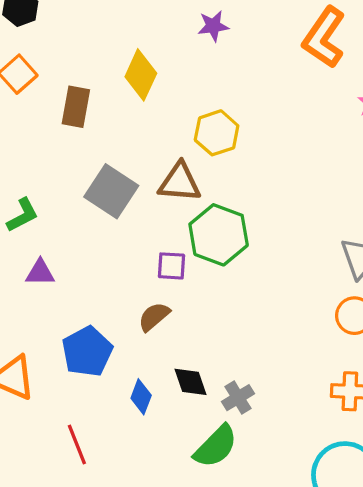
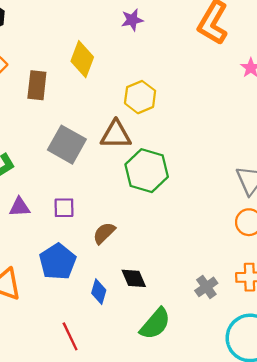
purple square: (171, 266) -> (64, 208), moved
gray cross: (238, 398) -> (206, 287), moved
red line: (77, 445) -> (70, 336), moved

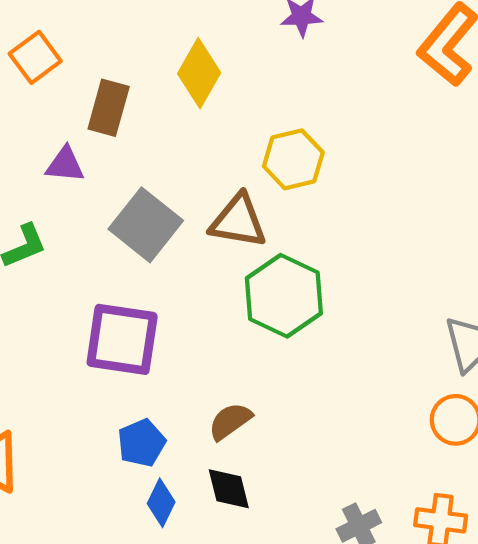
purple triangle: (20, 207) -> (65, 165), moved
purple square: (64, 208) -> (122, 339), size x1.8
brown semicircle: (104, 233) -> (230, 421), moved
blue pentagon: (58, 262) -> (142, 443), moved, size x0.7

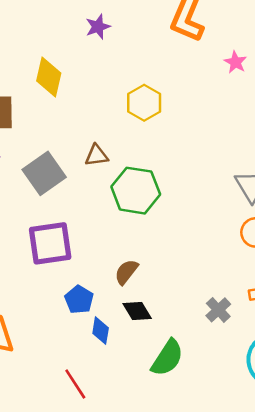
yellow hexagon: (293, 159) -> (144, 103), moved
brown triangle: (238, 221) -> (97, 155), size x0.7
gray square: (146, 225) -> (44, 173), turned 33

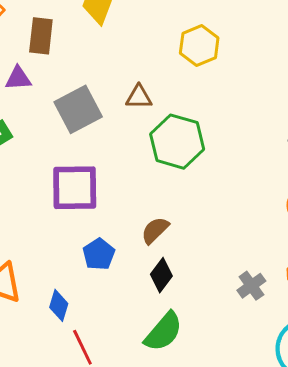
black diamond: (137, 311) -> (161, 275), turned 60
blue diamond: (101, 331) -> (59, 305), moved
green semicircle: (167, 358) -> (163, 332), moved

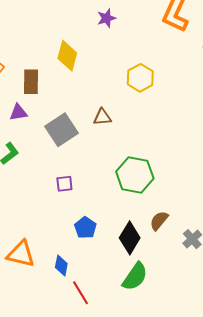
green hexagon: (177, 142) -> (135, 175), moved
purple square: (75, 188) -> (64, 184), size x0.5
brown semicircle: (155, 230) -> (159, 221), moved
black diamond: (161, 275) -> (130, 238), size x1.4

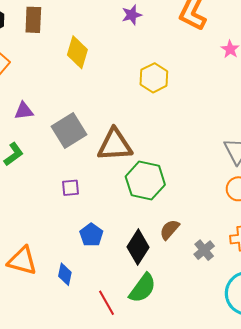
purple star: (106, 18) -> (132, 15), moved
brown rectangle: (31, 82) -> (33, 20), moved
brown triangle: (102, 117) -> (115, 145), moved, size x1.8
red line: (80, 293) -> (107, 303), moved

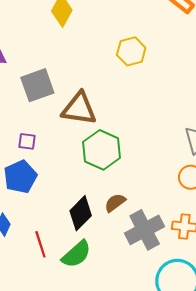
blue pentagon: (91, 235) -> (20, 177), moved, size x1.4
gray cross: (204, 250) -> (145, 230), size x1.8
red line: (107, 303) -> (40, 244), moved

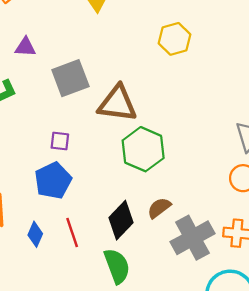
red line: (40, 244) -> (72, 233), moved
green semicircle: (76, 254) -> (117, 266), turned -68

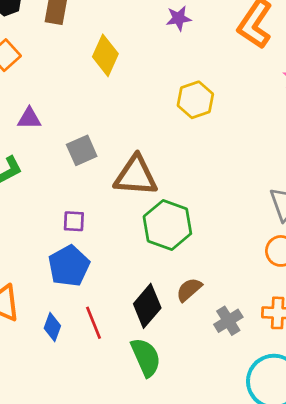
gray square: (70, 78) -> (82, 150), size x0.7
gray cross: (192, 238) -> (228, 321), size x0.6

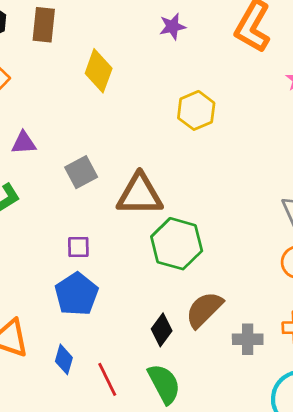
brown semicircle: (189, 290) -> (204, 310), size x1.4
black diamond: (147, 306) -> (162, 330), size x0.7
gray cross: (228, 321) -> (248, 339), turned 36
red line: (93, 323) -> (107, 379), moved

